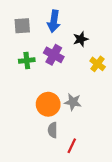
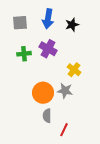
black star: (81, 39) -> (72, 25), moved
yellow cross: (98, 64) -> (74, 70), moved

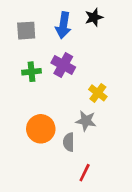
black star: (72, 25) -> (94, 17), moved
orange circle: (43, 93) -> (41, 129), moved
gray semicircle: (47, 116) -> (69, 142), moved

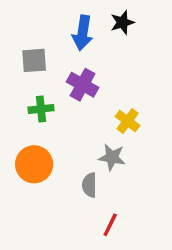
gray square: (26, 31) -> (34, 60), moved
green cross: (31, 72) -> (41, 109), moved
orange circle: (41, 129) -> (34, 164), moved

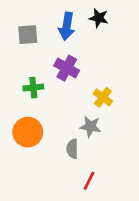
black star: (122, 22) -> (99, 18), turned 30
gray square: (34, 60) -> (28, 35), moved

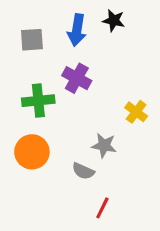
green cross: (33, 88) -> (38, 101), size x1.4
yellow cross: (103, 97) -> (136, 112), moved
gray semicircle: (72, 149) -> (83, 171), turned -66

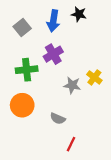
gray square: (32, 40) -> (22, 27), turned -35
purple cross: (77, 78) -> (53, 54), turned 30
gray star: (104, 145) -> (72, 85), moved

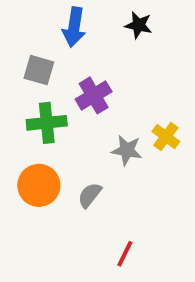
blue arrow: (53, 21) -> (74, 27), moved
gray square: (22, 27) -> (39, 70), moved, turned -35
gray semicircle: (58, 119) -> (90, 195), moved, turned 104

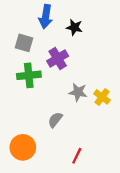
black star: (139, 25) -> (74, 27), moved
yellow cross: (166, 137) -> (102, 97), moved
orange circle: (39, 185) -> (23, 147), moved

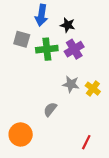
purple cross: (58, 59) -> (74, 49), moved
green cross: (29, 75) -> (47, 49), moved
red line: (77, 156) -> (86, 142), moved

